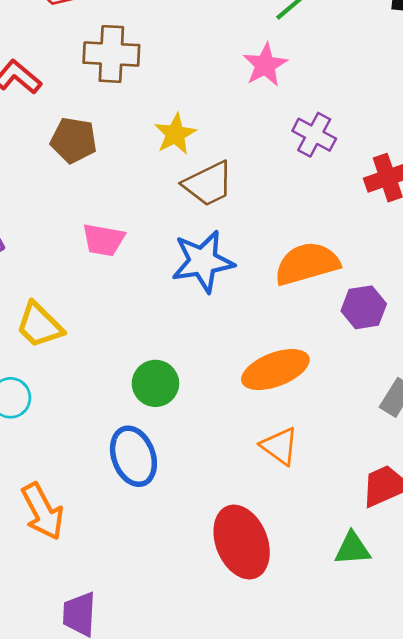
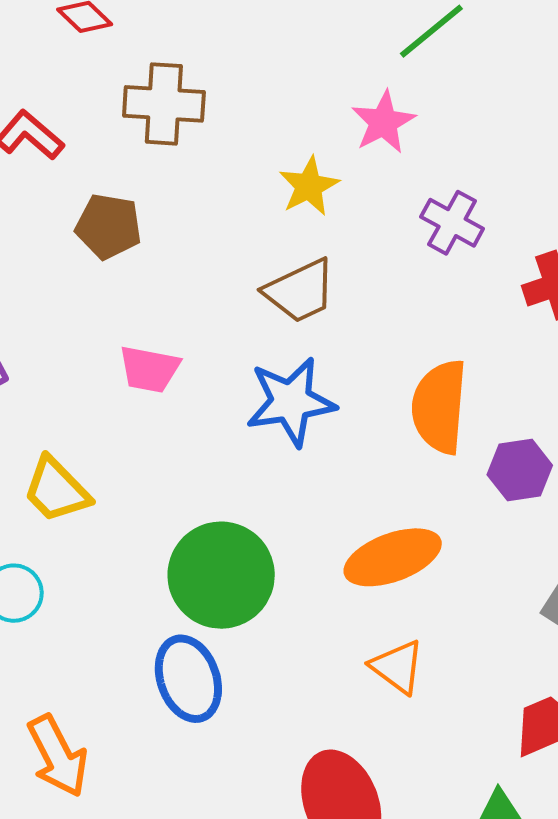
yellow star: (175, 134) -> (309, 186), moved
orange semicircle: (307, 264) -> (439, 407), turned -70
green circle: (155, 383) -> (221, 575), size x1.6

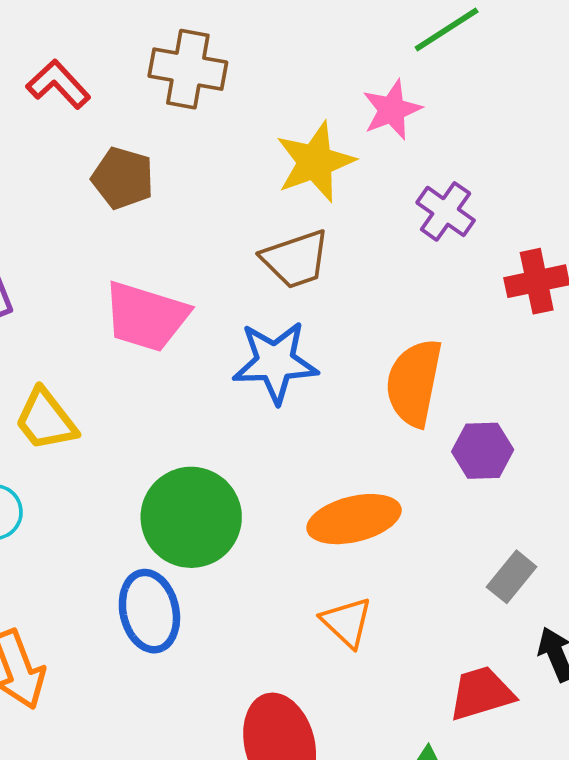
yellow star: (309, 186) -> (315, 162), size x1.4
pink trapezoid: (149, 369) -> (146, 317), size x1.5

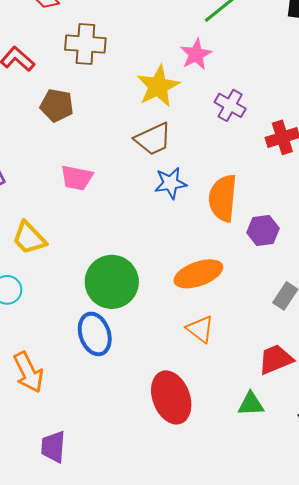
pink trapezoid: (146, 317) -> (77, 178), size x0.7
blue star: (275, 362) -> (171, 183), moved, size x0.7

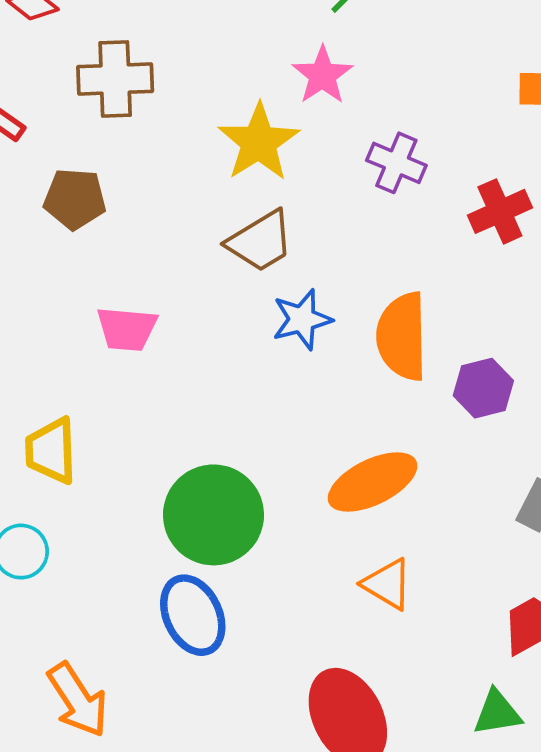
yellow trapezoid: (29, 238) -> (51, 451), turned 48

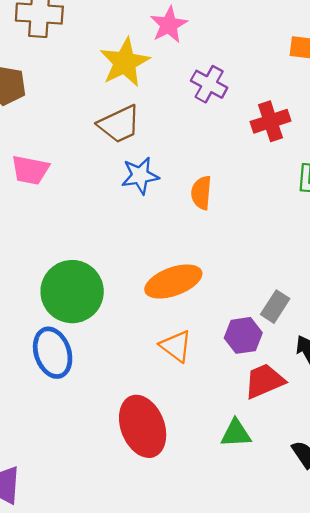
orange semicircle: (402, 336) -> (201, 193), size x0.6
purple hexagon: (483, 388) -> (243, 335), moved

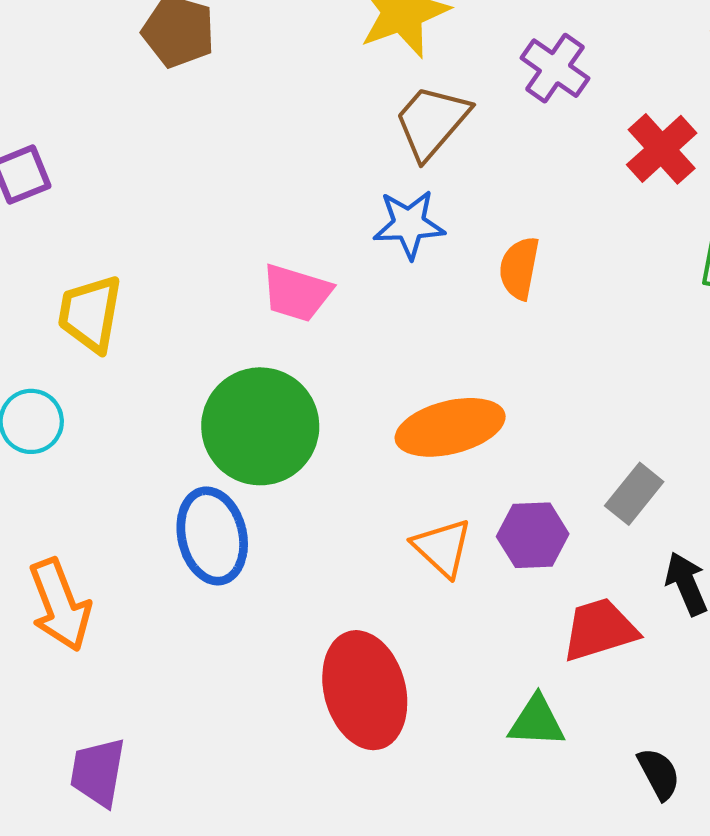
red cross: (270, 121) -> (662, 149), turned -30
brown trapezoid: (119, 124) -> (432, 122), moved, turned 150
pink trapezoid: (30, 170) -> (297, 293), moved
purple hexagon: (243, 335) -> (533, 535), moved

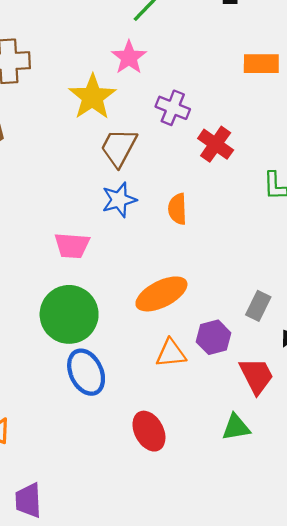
red cross: (662, 149) -> (216, 144), moved
blue ellipse: (212, 536) -> (86, 372), moved
orange triangle: (442, 548) -> (171, 353), turned -36
red trapezoid: (600, 630) -> (256, 376), turned 93
red ellipse: (365, 690) -> (149, 431), size x0.7

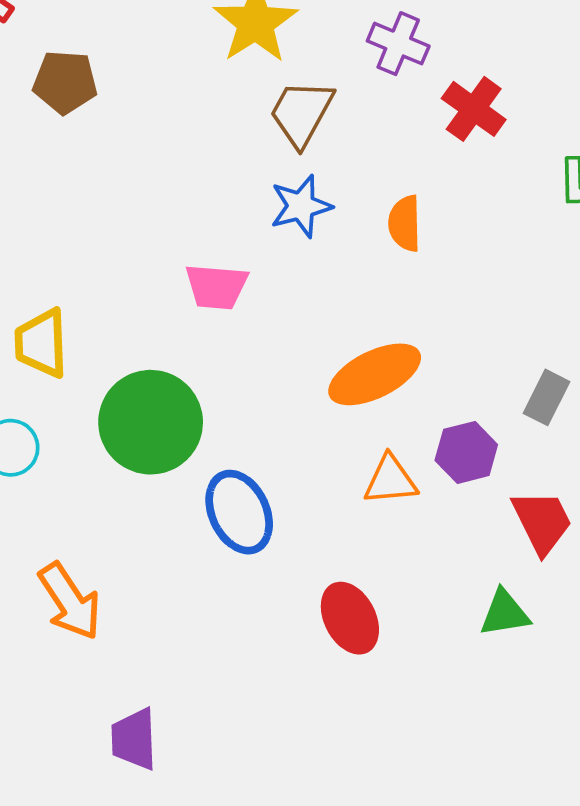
green circle: (69, 314) -> (151, 422), moved

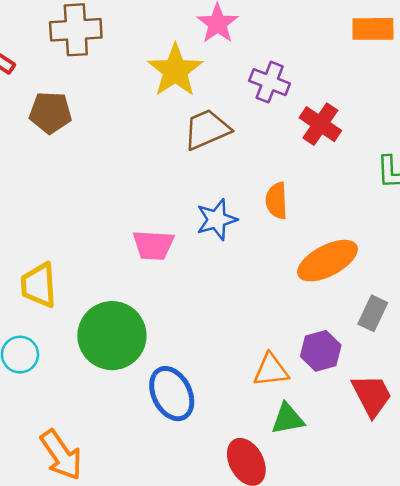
brown trapezoid: (301, 113) -> (207, 129), turned 39
blue star: (301, 206) -> (217, 220), moved
orange ellipse: (375, 374) -> (328, 261), moved
green triangle: (505, 613) -> (288, 419), moved

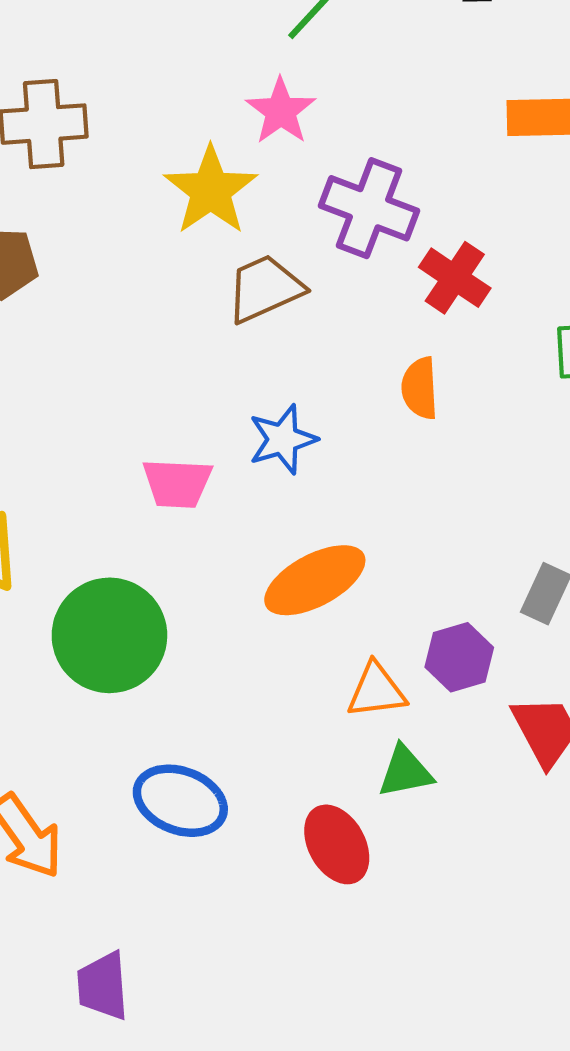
purple cross: (270, 82) -> (369, 208), size x1.4
orange semicircle: (277, 201) -> (420, 388), moved
orange ellipse: (328, 261) -> (315, 580), moved
blue ellipse: (172, 394) -> (180, 801), moved, turned -42

